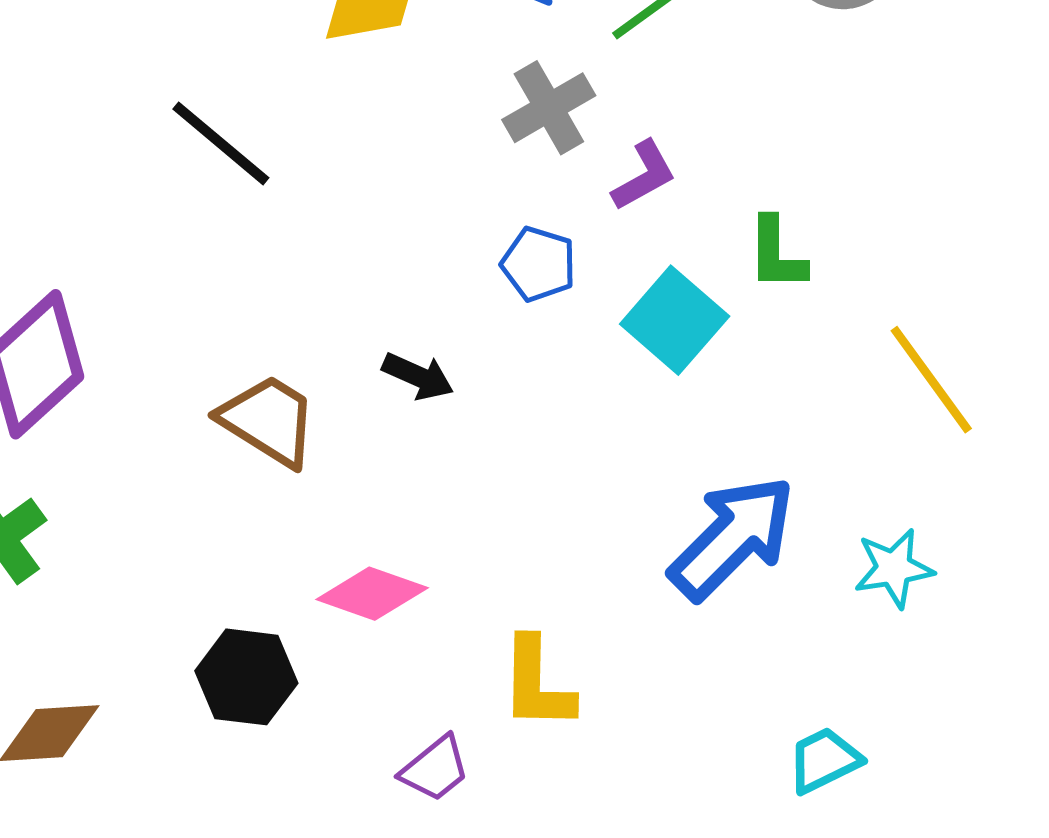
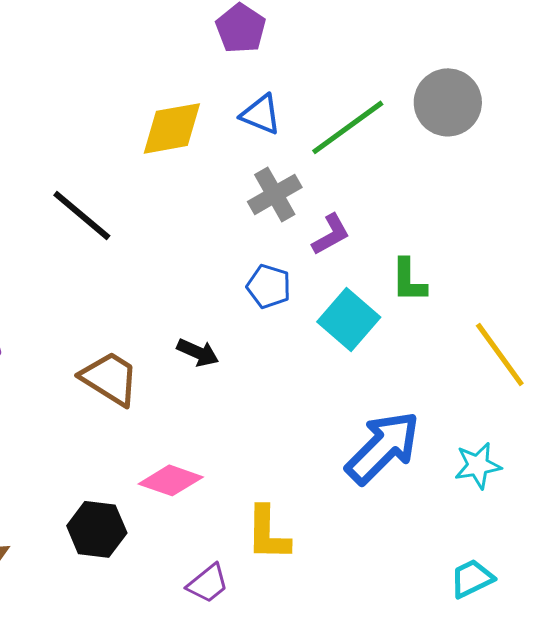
cyan trapezoid: (824, 760) -> (472, 578), moved

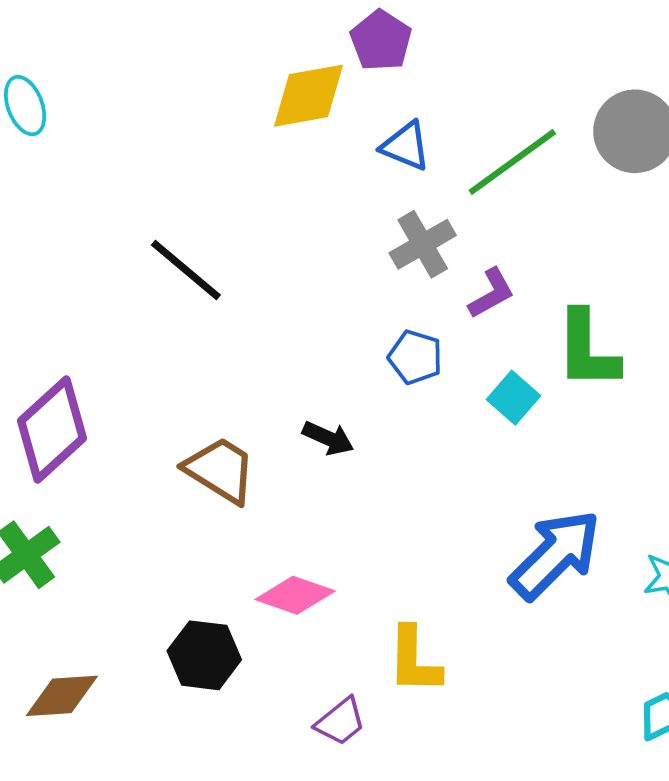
yellow diamond: (172, 128) -> (309, 96), moved
green L-shape: (409, 280) -> (587, 350), size x1.5
cyan square: (349, 319) -> (513, 398), size x0.7

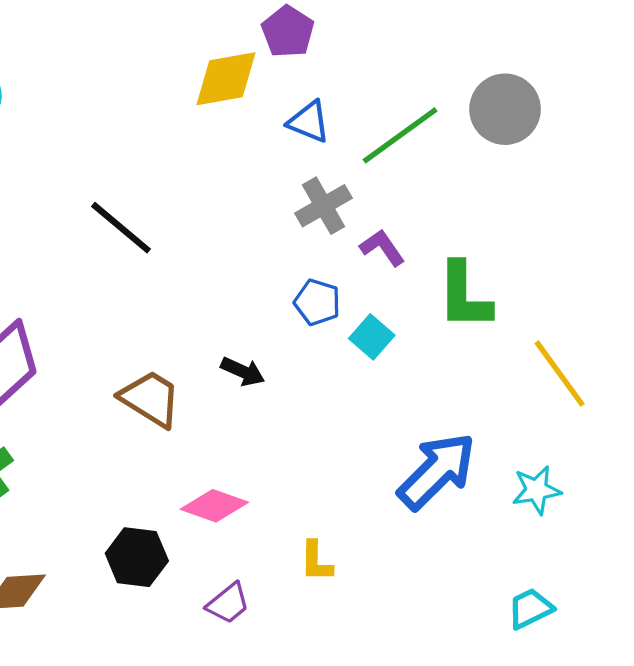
purple L-shape: (491, 293) -> (382, 248), turned -96
cyan square: (513, 398) -> (372, 337), moved
yellow L-shape: (414, 660) -> (316, 561), size x0.7
purple trapezoid: (340, 722) -> (228, 603), moved

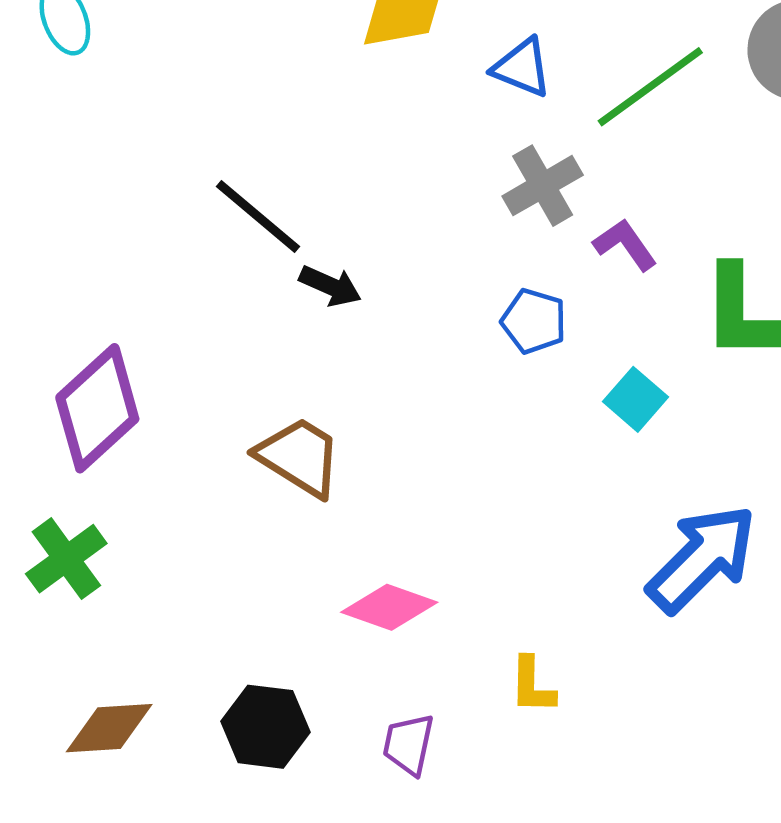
cyan square: (372, 337) -> (636, 399), moved
black arrow: (243, 371) -> (330, 286), moved
black hexagon: (137, 557) -> (265, 727), moved
purple trapezoid: (228, 603) -> (408, 744), turned 141

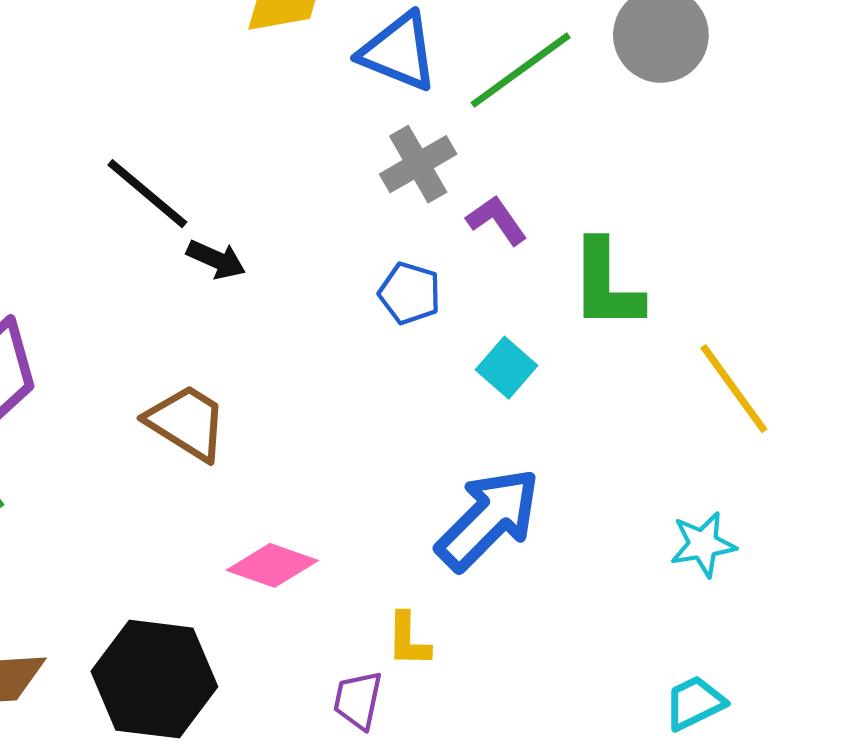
blue triangle: (522, 68) -> (399, 52), size x1.4
blue arrow: (702, 559) -> (488, 519), moved
black hexagon: (265, 727) -> (154, 679), size x1.5
purple trapezoid: (408, 744) -> (358, 700), moved

